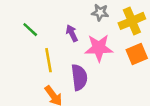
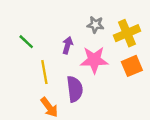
purple arrow: (72, 33) -> (67, 45), turned 42

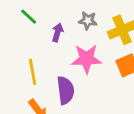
green line: (26, 42) -> (29, 17), moved
purple arrow: (67, 45) -> (58, 32), moved

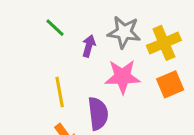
gray star: (88, 21) -> (124, 32), size x1.5

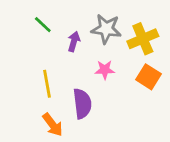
pink star: (123, 77) -> (105, 70), size x0.6
orange square: (170, 84) -> (148, 77), turned -35

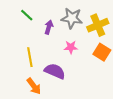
purple semicircle: (82, 104) -> (55, 71), turned -60

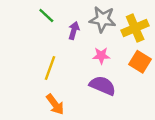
yellow line: (30, 57) -> (50, 68), turned 30
purple semicircle: (55, 71) -> (103, 86), moved

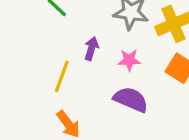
purple arrow: (74, 31) -> (91, 49), moved

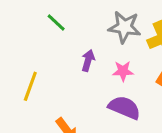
yellow line: (62, 76) -> (30, 86), moved

